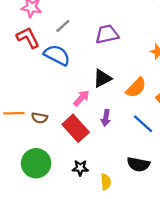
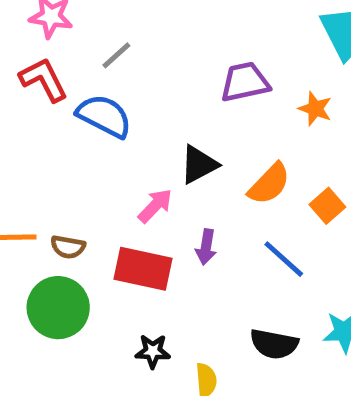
purple trapezoid: (107, 34) -> (245, 82), moved
red rectangle: (76, 128) -> (143, 269), turned -36
green circle: (36, 163) -> (58, 308), moved

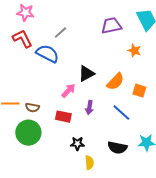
gray line: (116, 55) -> (60, 33), moved
purple trapezoid: (245, 82) -> (111, 26), moved
orange square: (327, 206) -> (139, 91), turned -32
red rectangle: (143, 269) -> (63, 117), size x0.7
black star: (153, 351) -> (77, 144), moved

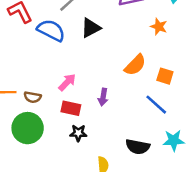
black triangle: (86, 74) -> (91, 28), moved
pink arrow: (68, 91) -> (67, 82), moved
blue line: (121, 113) -> (156, 105), moved
black star: (77, 144) -> (78, 133), moved

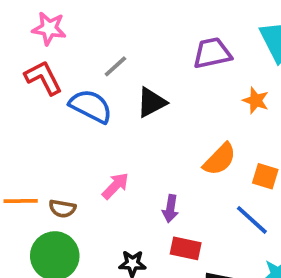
red rectangle: (71, 108) -> (186, 248), moved

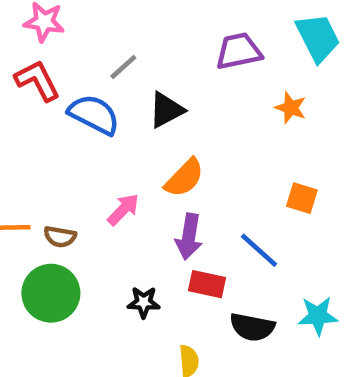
orange semicircle: (220, 159) -> (184, 178), moved
purple arrow: (170, 209) -> (189, 237), size x1.4
blue line: (252, 220) -> (259, 250), moved

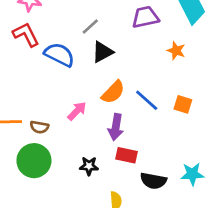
gray line: (123, 67) -> (90, 26), moved
blue line: (259, 250) -> (147, 100), moved

